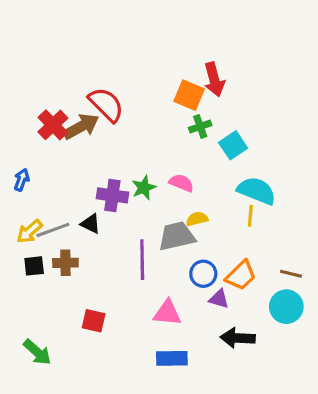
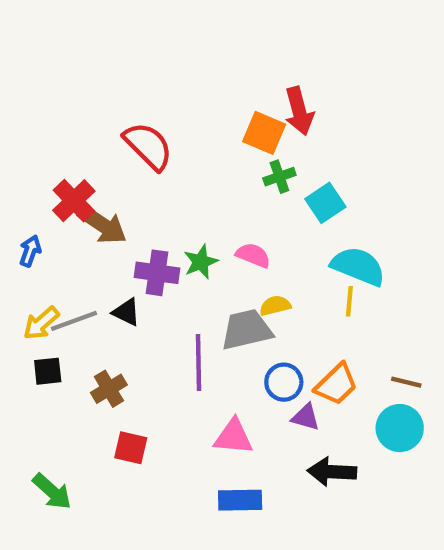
red cross: (53, 125) -> (74, 201), moved
brown arrow: (81, 127) -> (102, 225), moved, turned 63
brown cross: (65, 263) -> (109, 389), moved, turned -30

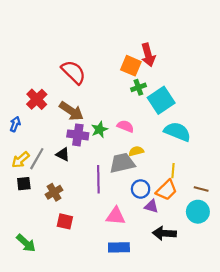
cyan square: (325, 203) -> (161, 100), size x1.4
brown arrow: (102, 225) -> (71, 111), moved
yellow line: (349, 301) -> (173, 171), moved
gray line: (74, 321) -> (37, 159), turned -40

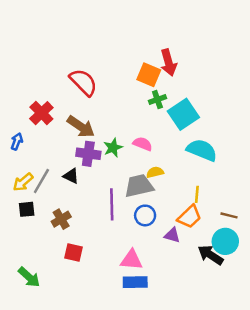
blue circle: (141, 189) -> (145, 215), moved
pink triangle: (116, 216) -> (132, 260), moved
black arrow: (164, 233) -> (210, 255), moved, turned 30

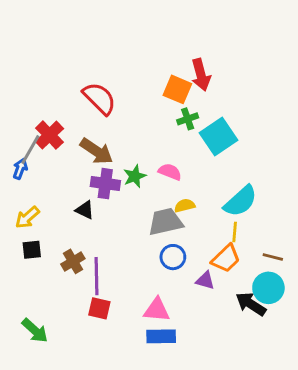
cyan semicircle: (202, 150) -> (241, 201), moved, turned 116
gray line: (41, 181) -> (30, 150), moved
purple line: (112, 204) -> (96, 276), moved
red square: (74, 252) -> (99, 308), moved

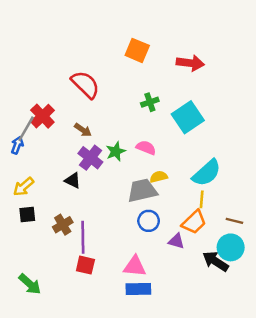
red arrow: (201, 75) -> (190, 63), moved, turned -68
orange square: (177, 89) -> (137, 50), moved
green cross: (188, 119) -> (150, 102), moved
brown arrow: (96, 151) -> (83, 130), size x0.6
purple cross: (105, 184) -> (90, 158), turned 30

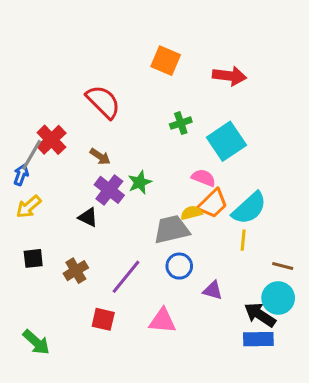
pink semicircle: (146, 148) -> (204, 178), moved
yellow arrow: (24, 187) -> (29, 207), moved
orange trapezoid: (194, 222) -> (213, 204), moved
purple line: (83, 237) -> (126, 277), moved, turned 40
blue rectangle: (138, 289) -> (258, 339), moved

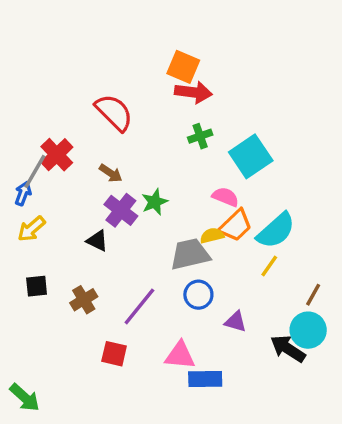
red arrow: (229, 76) -> (193, 92), moved
yellow line: (243, 240) -> (269, 266), turned 30
brown line: (283, 266) -> (313, 295), turned -75
blue rectangle: (258, 339) -> (205, 379), moved
green arrow: (36, 342) -> (25, 398), moved

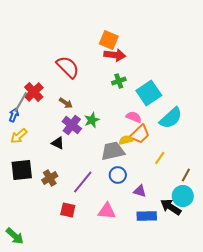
cyan semicircle: (276, 231) -> (171, 118), moved
black square: (37, 286) -> (22, 170), size x1.6
blue rectangle: (205, 379) -> (147, 216), moved

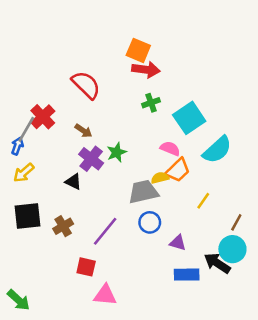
pink triangle: (107, 211) -> (105, 295), moved

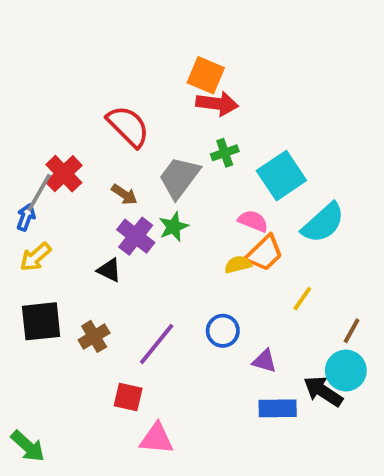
gray trapezoid: (143, 192) -> (179, 177), moved, turned -40

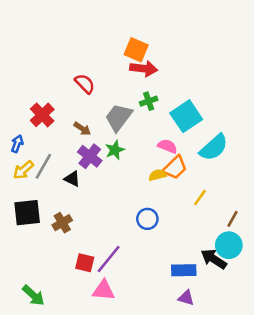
red semicircle: (128, 126) -> (85, 84), size x0.7
gray line: (39, 193) -> (43, 166), moved
purple line: (157, 344) -> (109, 259), moved
purple triangle: (264, 361) -> (186, 298), moved
green arrow: (28, 446) -> (33, 295), moved

